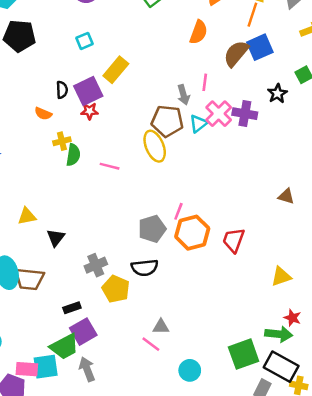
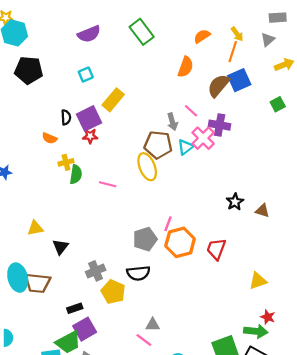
pink line: (205, 82) -> (191, 111), turned -56
black star: (277, 94) -> (235, 202), moved
purple cross: (245, 114) -> (220, 125), moved

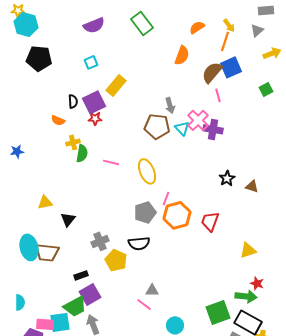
pink line: (191, 111) -> (218, 95), moved, turned 32
purple cross: (220, 125) -> (213, 129), moved
cyan triangle: (186, 147) -> (182, 128), turned -35
yellow ellipse: (147, 167) -> (147, 171), moved

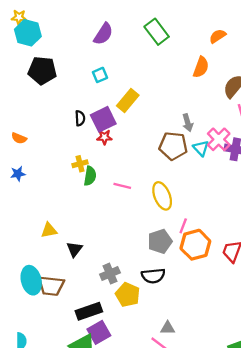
purple semicircle: (94, 25) -> (103, 34), turned -35
orange semicircle: (58, 120) -> (19, 138), moved
black rectangle: (81, 275) -> (89, 311), size x1.6

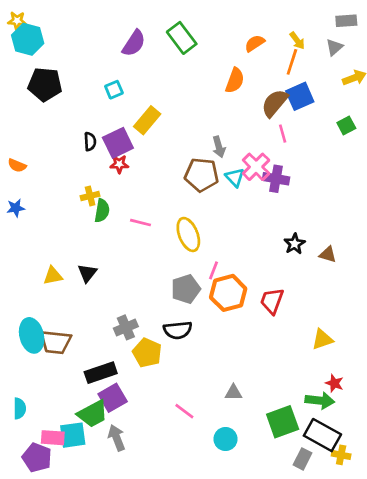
purple semicircle: (103, 34) -> (134, 43), moved
black triangle: (74, 249) -> (87, 273), moved
gray triangle: (168, 328) -> (233, 393), moved

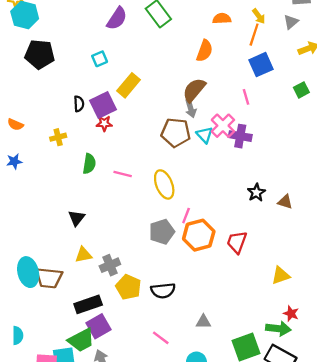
orange semicircle: (255, 43) -> (222, 18), turned 30
brown semicircle: (275, 103) -> (194, 90), moved
yellow cross: (90, 196) -> (58, 137), moved
yellow triangle: (53, 276) -> (83, 255), moved
black semicircle: (178, 330) -> (163, 291), moved

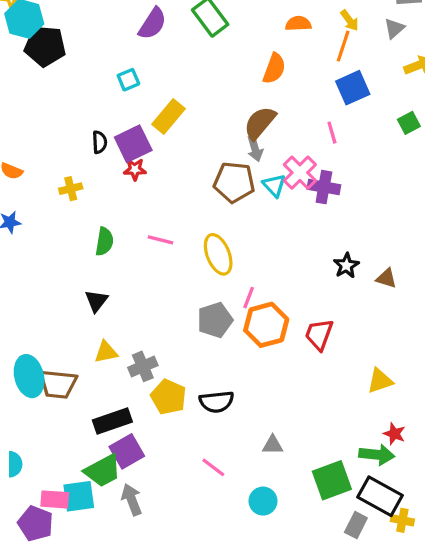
black pentagon: (40, 54) -> (45, 46), moved
green semicircle: (89, 164) -> (104, 241), moved

